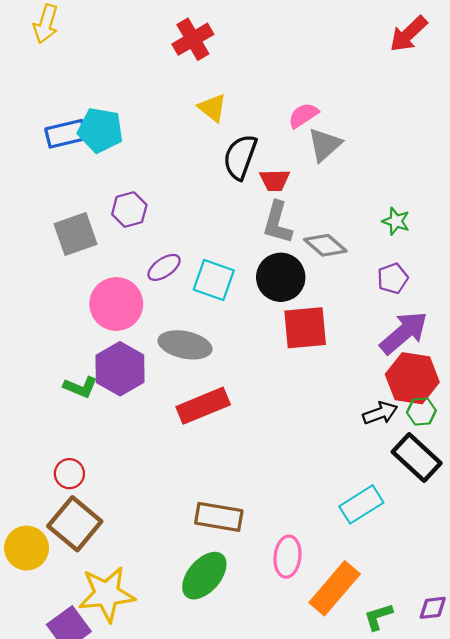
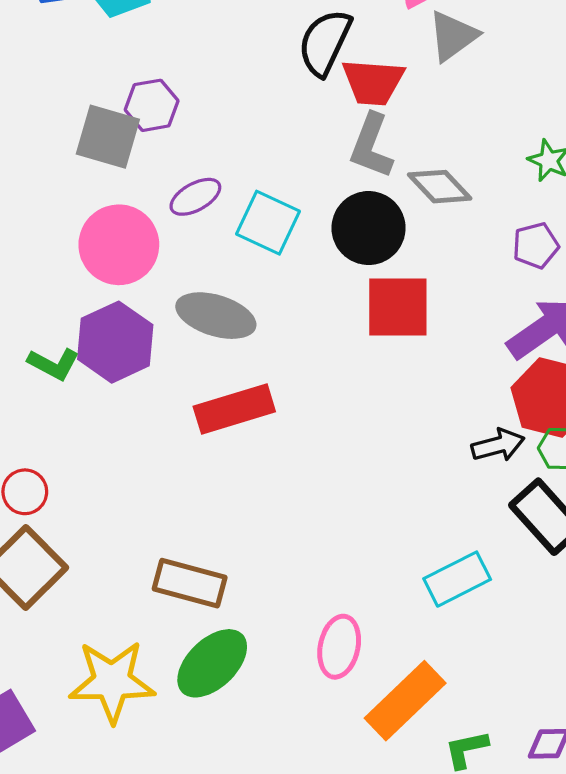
red trapezoid: (275, 180) -> (373, 82), size x1.4
gray square: (75, 234) -> (108, 137), moved, turned 30
brown rectangle: (219, 517) -> (190, 583), moved
yellow star: (107, 594) -> (112, 681), moved

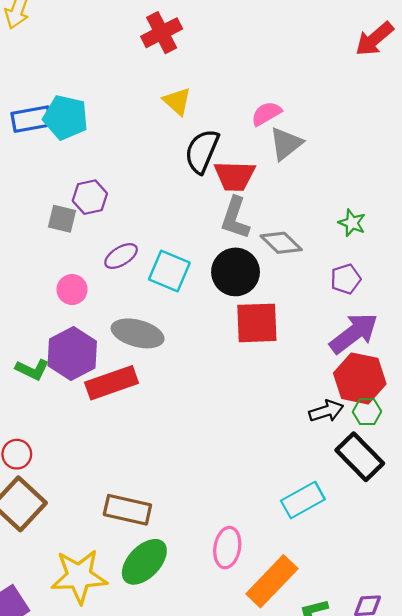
gray square: (108, 137) -> (62, 219), size x0.7
pink circle: (119, 245) -> (72, 290), size x0.6
red rectangle: (234, 409) -> (112, 383), moved

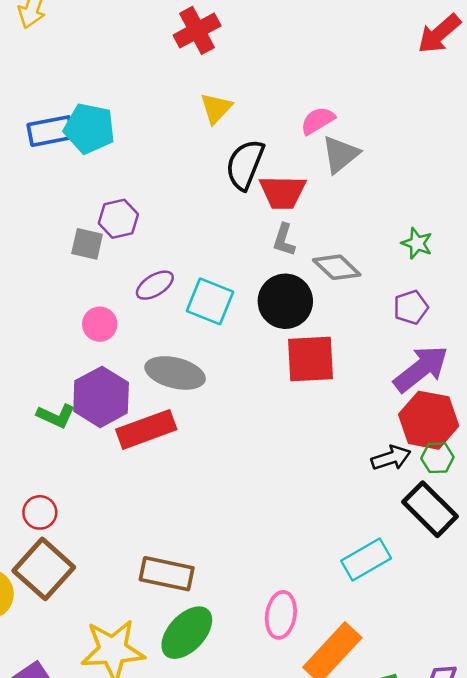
yellow triangle: (177, 101) -> (216, 108), turned 32
gray L-shape: (235, 218) -> (284, 240), size x0.7

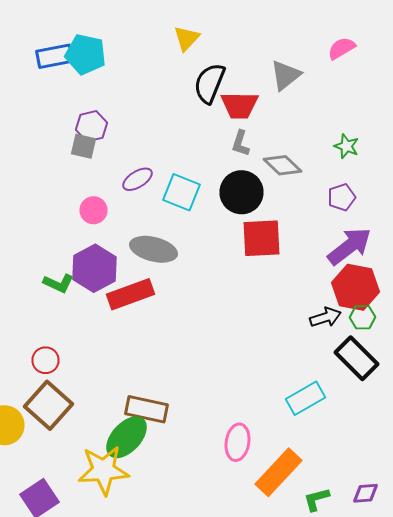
pink semicircle: (318, 121) -> (342, 48), moved
purple hexagon: (118, 219) -> (92, 126), moved
green ellipse: (187, 633) -> (126, 437), moved

